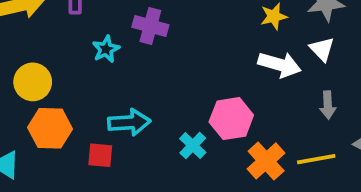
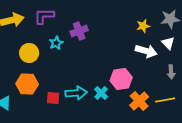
purple cross: (150, 26) -> (79, 31), turned -36
yellow circle: (33, 82) -> (29, 53), moved
cyan arrow: (129, 122) -> (76, 93), moved

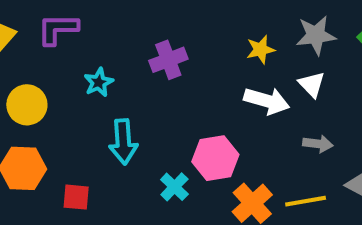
purple cross: (79, 31) -> (168, 60), moved
cyan star: (56, 43) -> (99, 82), moved
gray arrow: (171, 72) -> (318, 144), turned -80
cyan arrow: (76, 93) -> (123, 142), moved, turned 90

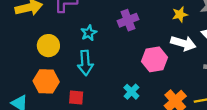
cyan arrow: (123, 142) -> (85, 63), moved
pink hexagon: (215, 158) -> (154, 59), moved

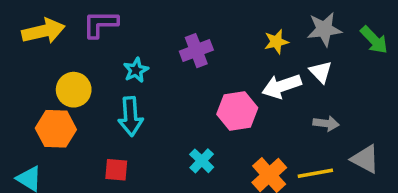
white arrow: (183, 43) -> (282, 86), turned 145
orange hexagon: (46, 81) -> (56, 129), moved

